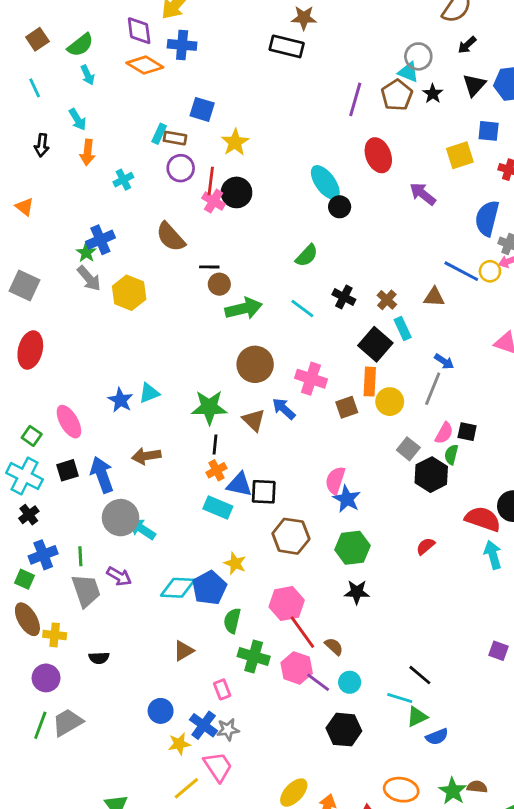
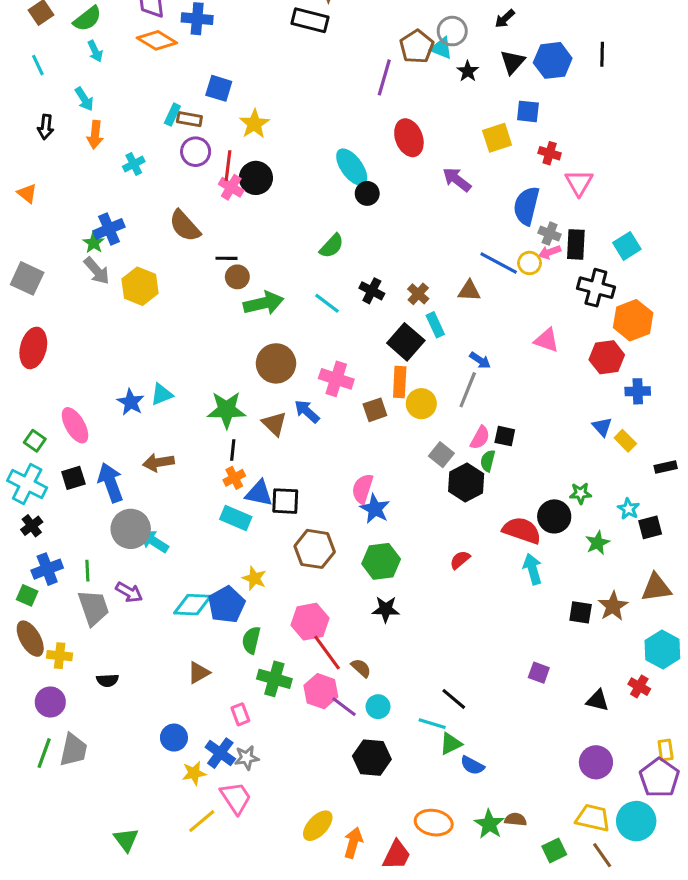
brown pentagon: (397, 95) -> (417, 47), moved
gray trapezoid: (68, 722) -> (73, 750), turned 132
blue semicircle: (437, 737) -> (472, 765), turned 50

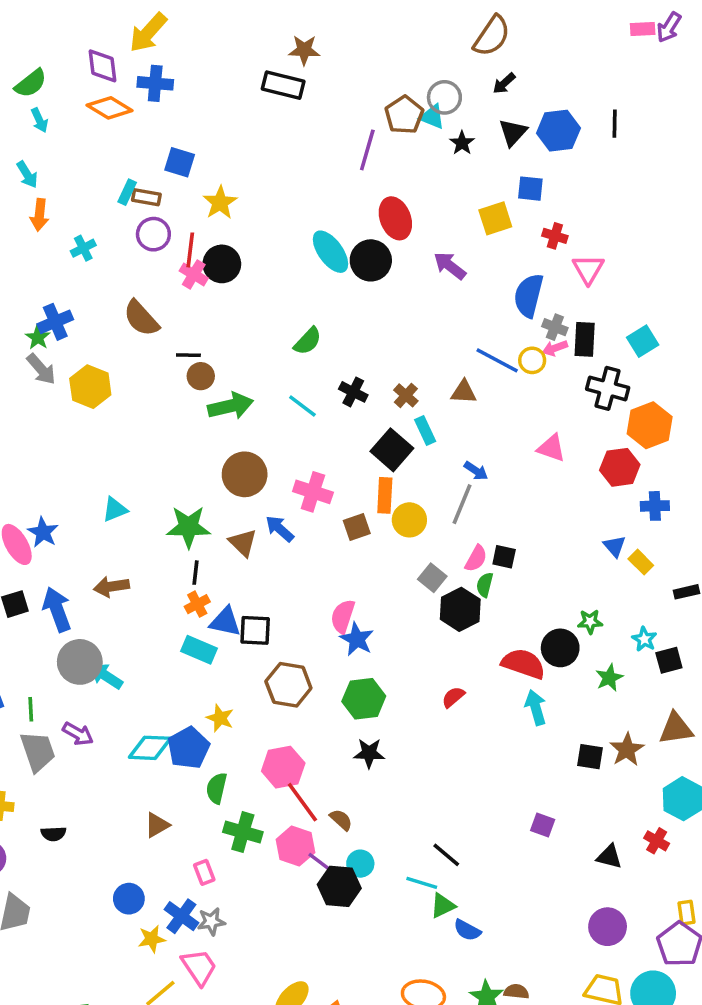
black circle: (367, 193) -> (371, 260), moved, size x1.5
blue star: (131, 402) -> (43, 532), moved
black hexagon: (372, 758) -> (339, 886), moved

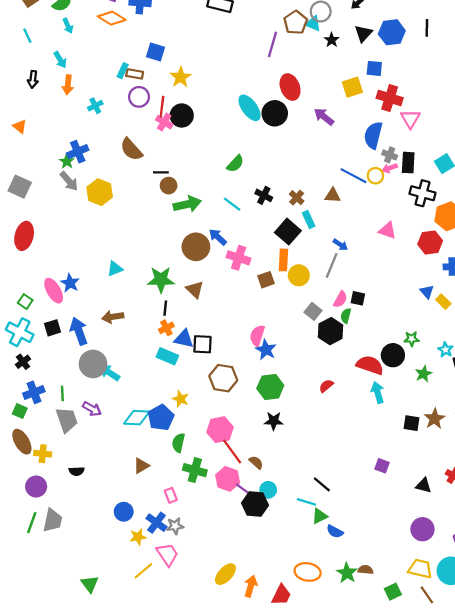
red cross: (555, 236) -> (390, 98), size x1.6
blue arrow: (280, 529) -> (218, 237), moved

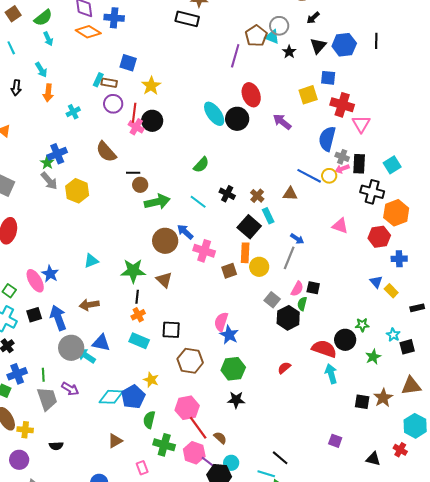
blue triangle: (184, 339) -> (101, 343), moved

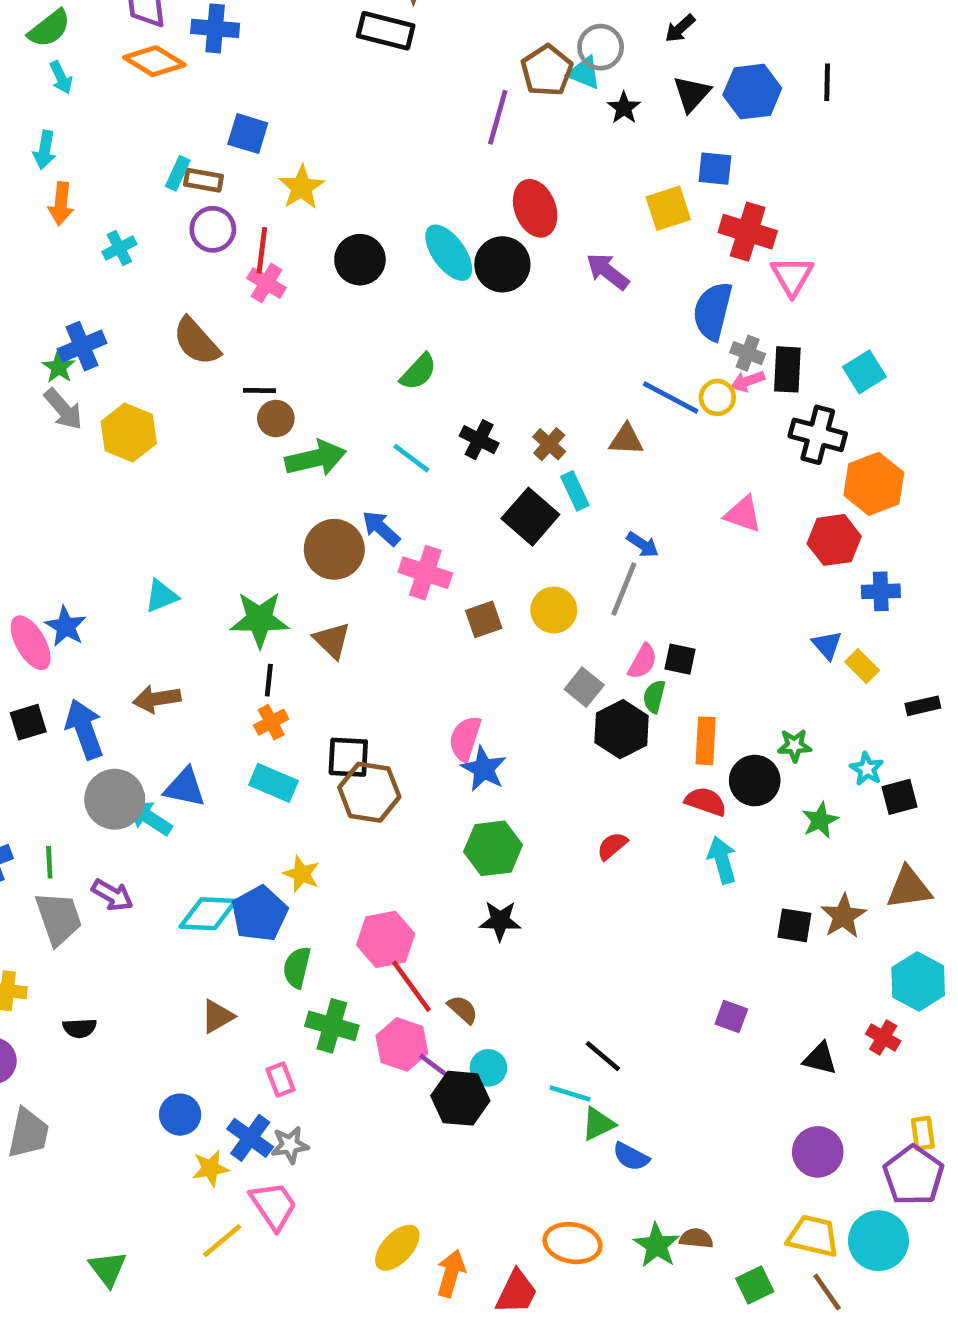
cyan arrow: (41, 70) -> (45, 150), turned 42
black circle: (152, 121) -> (360, 260), moved
orange rectangle: (245, 253) -> (706, 741), moved
red semicircle: (324, 349) -> (706, 802), size x0.7
brown hexagon: (190, 361) -> (369, 792), moved

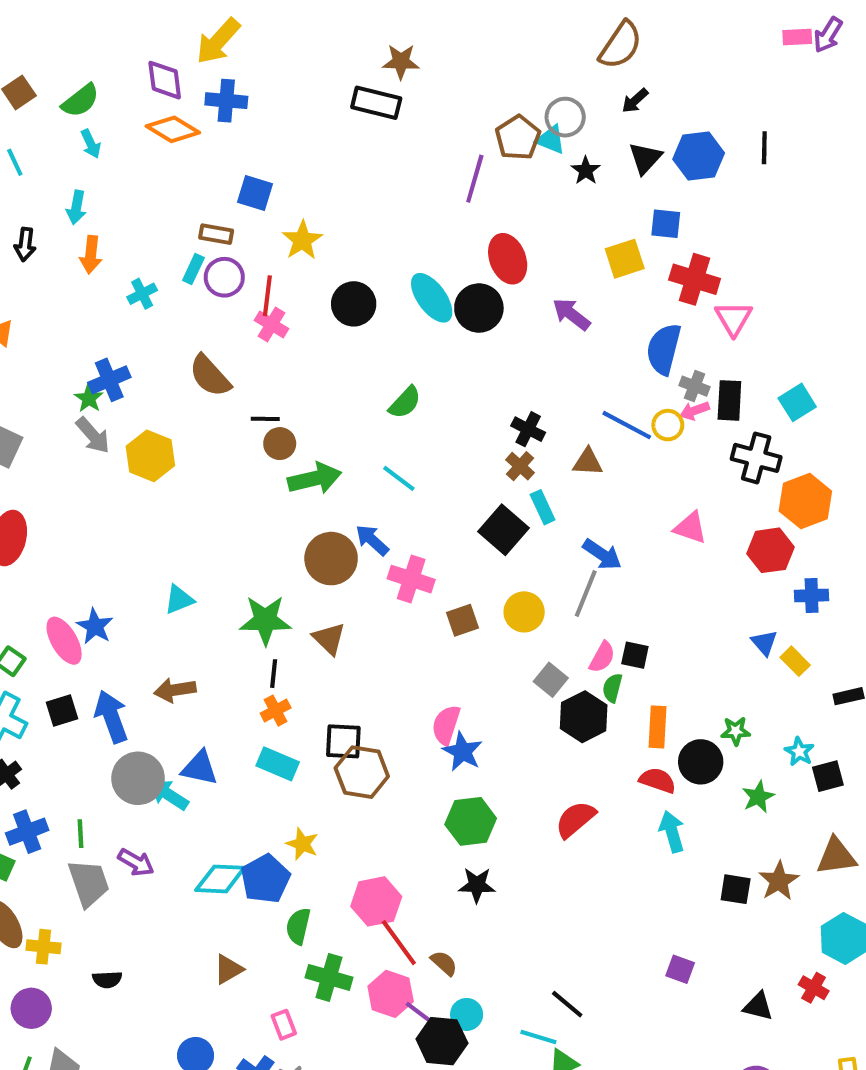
cyan rectangle: (178, 173) -> (193, 269), moved
black cross: (479, 440) -> (528, 429), moved
blue arrow: (643, 545) -> (602, 554), size x1.4
red semicircle: (612, 846) -> (575, 819), size x1.5

